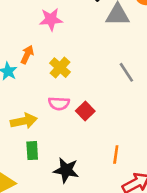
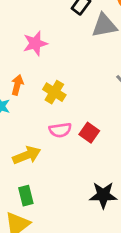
green rectangle: (32, 151) -> (26, 196), moved
black star: (66, 170) -> (103, 195), moved

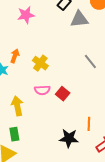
pink star: (35, 43) -> (26, 15), moved
yellow arrow: (27, 155) -> (17, 106), turned -84

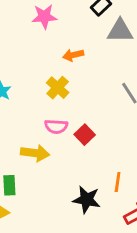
orange arrow: (15, 56) -> (73, 55), moved, turned -128
yellow arrow: (17, 106) -> (35, 153), moved, turned 102

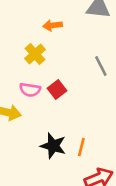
red square: (85, 135) -> (57, 90), moved
black star: (87, 200) -> (53, 146), moved

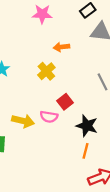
pink semicircle: (30, 90) -> (49, 117), moved
black star: (53, 146) -> (87, 126), moved

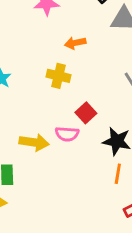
yellow cross: (46, 71) -> (59, 76), turned -30

